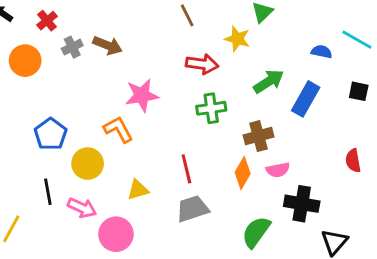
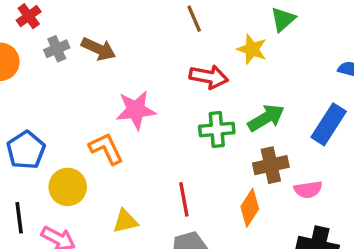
green arrow: (269, 81) -> (266, 118), moved
pink semicircle: (278, 170) -> (308, 190), moved

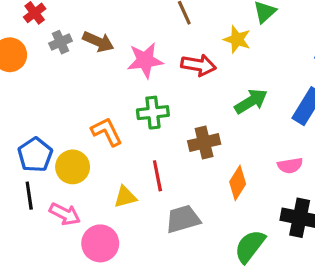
pink star: (136, 110) -> (145, 60), moved
green cross: (217, 129) -> (153, 113), moved
blue pentagon: (26, 150) -> (35, 155), moved
brown cross: (271, 165) -> (204, 142), moved
red line: (184, 199) -> (157, 176), moved

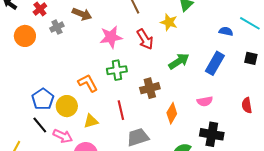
brown arrow: (98, 42) -> (82, 14), moved
red arrow: (198, 65) -> (145, 39), turned 50
black line: (29, 196) -> (40, 125), turned -30
yellow triangle: (125, 197) -> (91, 121), moved

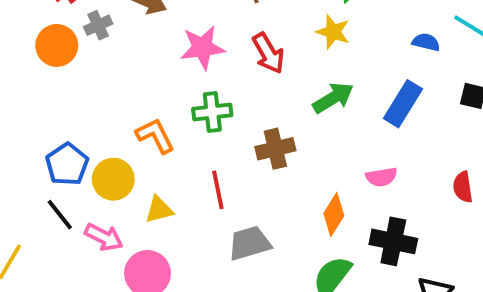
yellow star: (169, 22) -> (333, 32), moved
orange circle: (25, 36) -> (57, 45), moved
orange diamond: (172, 113) -> (334, 214), moved

